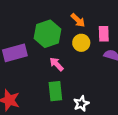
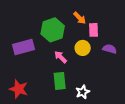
pink rectangle: (104, 34) -> (94, 30), moved
yellow circle: (81, 43) -> (83, 48), moved

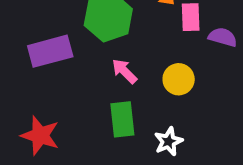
yellow circle: (83, 48) -> (179, 79), moved
purple semicircle: (110, 49) -> (223, 37), moved

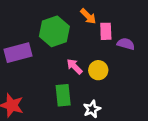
pink arrow: (124, 71) -> (74, 66), moved

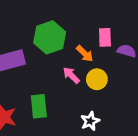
orange arrow: (88, 16) -> (85, 54), moved
green rectangle: (63, 95) -> (39, 106), moved

